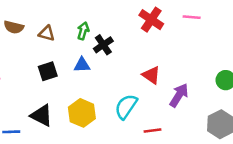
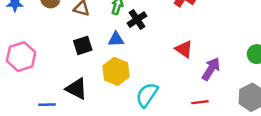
cyan semicircle: (126, 107) -> (147, 95), moved
yellow hexagon: (82, 113) -> (116, 71), moved
red line: (153, 131) -> (200, 102), moved

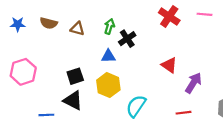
black square: (83, 45) -> (75, 76), moved

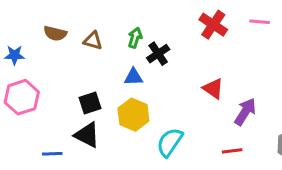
blue star: (18, 24) -> (14, 55), moved

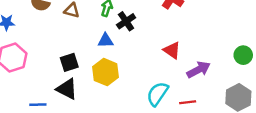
purple arrow: (245, 112) -> (199, 70), turned 30
cyan semicircle: (170, 142) -> (157, 94), moved

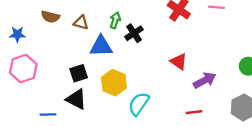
blue triangle: (106, 41) -> (101, 46), moved, size x1.5
cyan semicircle: (157, 94) -> (139, 104), moved

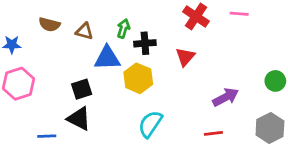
black cross: (134, 33) -> (145, 43), turned 30
red triangle: (179, 61) -> (185, 57), moved, turned 36
yellow hexagon: (114, 83) -> (138, 78), moved

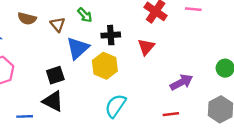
green arrow: (123, 29) -> (85, 15), moved, turned 119
brown triangle: (84, 31) -> (58, 24), turned 35
blue triangle: (107, 58) -> (78, 48), turned -40

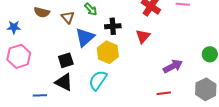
cyan semicircle: (115, 106) -> (98, 80), moved

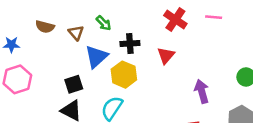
purple arrow: (173, 66) -> (202, 91), turned -78

